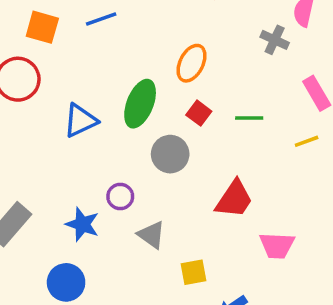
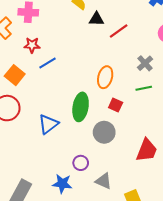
orange square: (42, 27) -> (15, 75), turned 36
gray cross: (275, 40) -> (145, 63), moved, turned 35
green line: (249, 118) -> (144, 88), moved

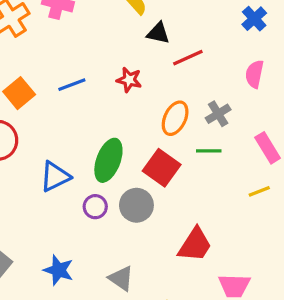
red star: (32, 45) -> (129, 80), moved
orange ellipse: (105, 77) -> (175, 118), moved
red square: (116, 105) -> (162, 168), size x1.6
purple circle: (81, 163) -> (95, 207), moved

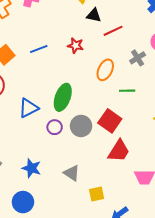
gray cross: (218, 114) -> (138, 58), moved
red square: (162, 168) -> (110, 121), moved

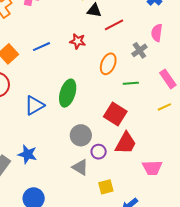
gray circle: (81, 126) -> (81, 135), moved
purple circle: (55, 127) -> (99, 152), moved
blue star: (31, 168) -> (27, 154), moved

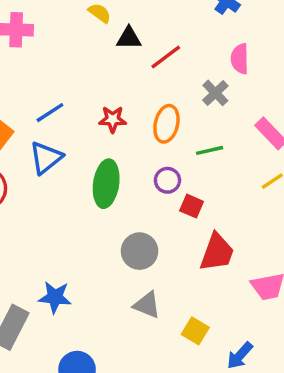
red star: (78, 41) -> (113, 119), moved
blue triangle: (34, 105) -> (46, 158), moved
red square: (115, 114) -> (192, 206), size x0.6
purple circle: (99, 152) -> (167, 180), moved
yellow square: (106, 187) -> (195, 331), turned -35

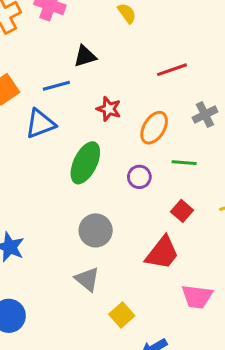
black triangle: (129, 38) -> (85, 56), moved, turned -35
red square: (192, 206) -> (182, 211), moved

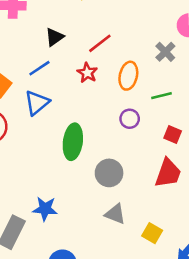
red line: (172, 70) -> (100, 43), moved
red star: (109, 109) -> (87, 73), turned 30
green ellipse: (85, 163) -> (73, 142), moved

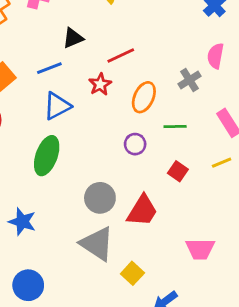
blue triangle: (37, 103) -> (57, 106), moved
green ellipse: (73, 142) -> (47, 156), moved
red trapezoid: (168, 173) -> (142, 211), moved
gray triangle: (115, 214) -> (97, 244), size x1.5

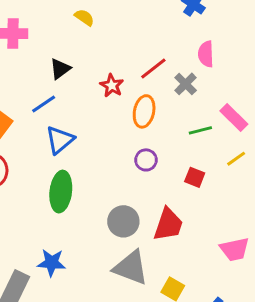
red line: (121, 55) -> (153, 68), moved
red star: (100, 84) -> (112, 86), moved
green line: (175, 127) -> (200, 130), moved

